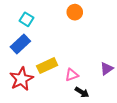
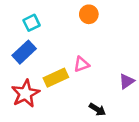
cyan square: (26, 19) -> (32, 23), turned 32
pink triangle: (72, 75) -> (81, 64), moved

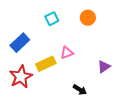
orange circle: (89, 14) -> (88, 18), moved
cyan square: (32, 23) -> (52, 19), moved

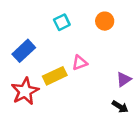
black arrow: (80, 90) -> (120, 107), moved

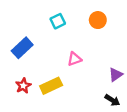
yellow rectangle: (55, 76) -> (51, 86), moved
red star: (25, 91) -> (23, 86), size x0.6

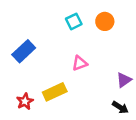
cyan square: (58, 21) -> (74, 21), moved
red star: (23, 86) -> (25, 101), moved

